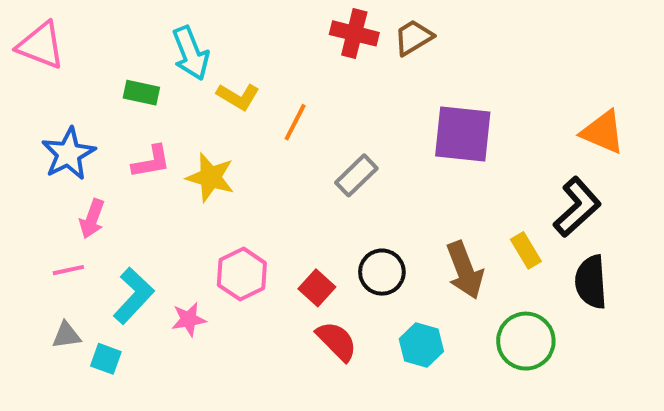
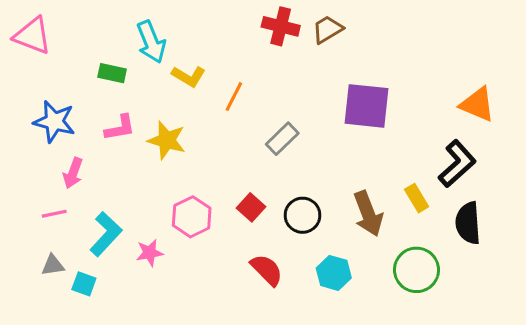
blue star: (68, 154) -> (54, 122), turned -30
red square: (317, 288) -> (251, 207), moved

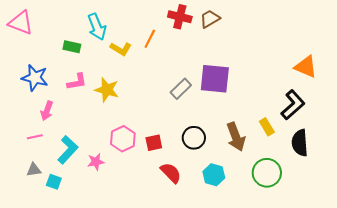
orange line: (234, 97) -> (150, 39), moved
purple square: (367, 106) -> (215, 79), moved
red square: (251, 207) -> (154, 143), moved, turned 36

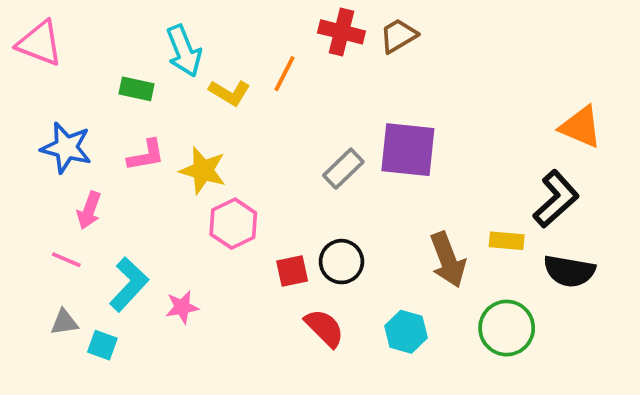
yellow rectangle: (267, 127) -> (507, 241), turned -54
pink line: (35, 137) -> (66, 260), turned 35
black circle: (194, 138) -> (341, 262), moved
pink hexagon: (123, 139) -> (233, 224), moved
black semicircle: (300, 143) -> (569, 271), turned -76

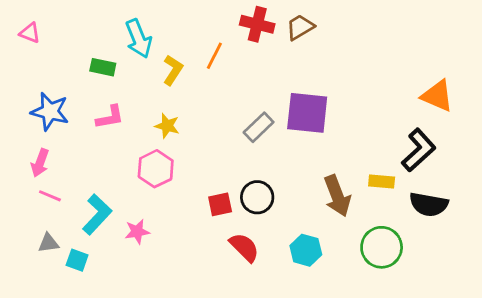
pink triangle: (40, 43) -> (30, 33), size x0.6
yellow L-shape: (229, 93) -> (173, 70), turned -88
yellow star: (203, 170) -> (167, 126), moved, size x0.7
pink arrow: (89, 210) -> (40, 163), moved
pink hexagon: (233, 224) -> (156, 169), moved

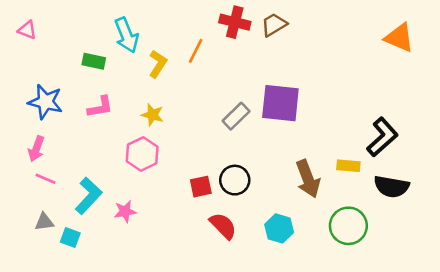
orange triangle: (437, 96) -> (399, 38), moved

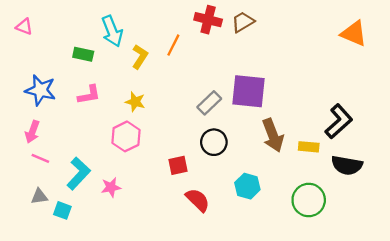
brown arrow: (308, 179) -> (273, 135), moved
black circle: (235, 180) -> (214, 142), moved
cyan hexagon: (279, 228) -> (247, 186), moved

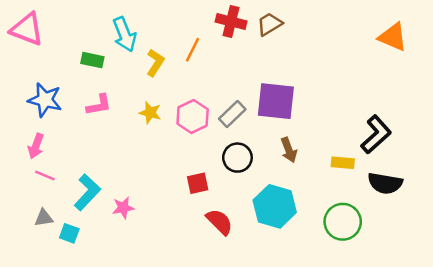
pink triangle: (24, 27) -> (27, 29), size x1.8
brown arrow: (273, 135) -> (289, 150), moved, size x0.7
pink hexagon: (126, 136) -> (193, 117), moved
cyan hexagon: (247, 186) -> (275, 206), size x1.5

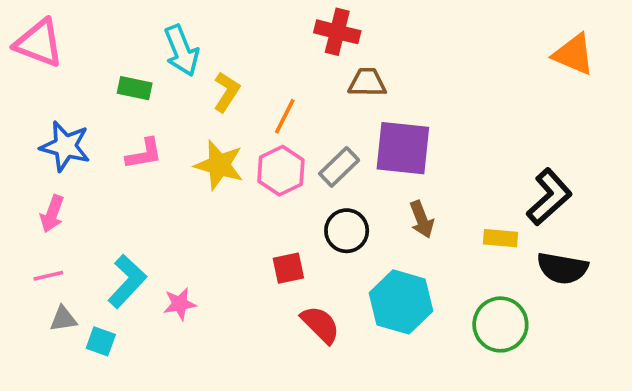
brown trapezoid: (270, 24) -> (367, 82), moved, turned 32
orange line: (193, 50) -> (285, 116), moved
yellow star: (150, 113) -> (219, 165), size x1.5
pink line: (45, 176) -> (48, 276), moved, turned -36

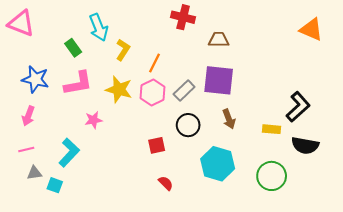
brown trapezoid: (367, 82) -> (219, 40), moved
green rectangle: (135, 88) -> (73, 48), turned 42
pink L-shape: (144, 154) -> (78, 83), size x1.4
pink star: (180, 304) -> (93, 120), moved
red semicircle: (320, 324) -> (166, 183), moved, size x0.7

